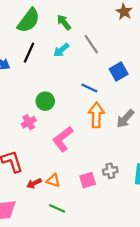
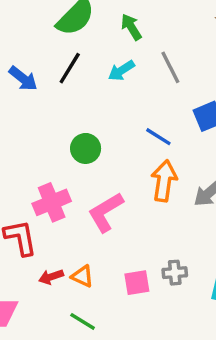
pink cross: (29, 122) -> (52, 202), moved, size x1.5

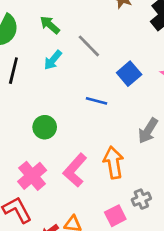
orange arrow: (164, 181) -> (113, 163), moved

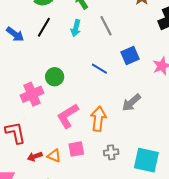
cyan arrow: (53, 60) -> (76, 28), turned -42
pink cross: (32, 176) -> (32, 94), moved
pink square: (115, 216) -> (76, 149), moved

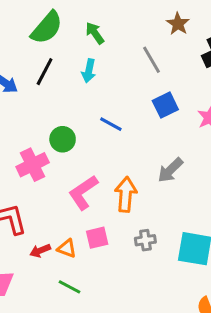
gray line: (106, 26) -> (151, 60), moved
blue line: (99, 69) -> (111, 124), moved

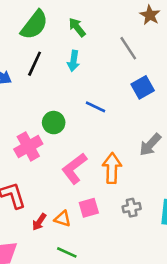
red arrow: (40, 251) -> (39, 222), turned -30

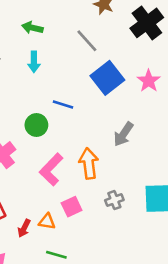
green arrow: (77, 27) -> (32, 28), turned -30
blue square: (143, 87) -> (107, 78), size x1.4
green circle: (54, 123) -> (36, 125), moved

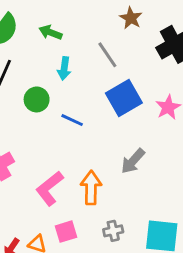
cyan arrow: (34, 62) -> (64, 68), moved
green circle: (36, 125) -> (37, 99), moved

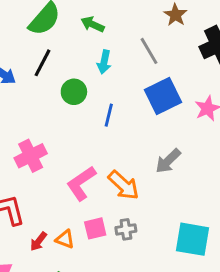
blue line: (72, 120) -> (109, 115), turned 75
orange arrow: (91, 188) -> (124, 185), turned 128
gray cross: (113, 231) -> (126, 229), moved

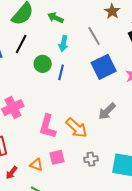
blue line: (109, 115) -> (61, 72), moved
pink L-shape: (81, 183) -> (48, 126), turned -40
gray cross: (126, 229) -> (91, 159), moved
red arrow: (38, 241) -> (12, 173), moved

